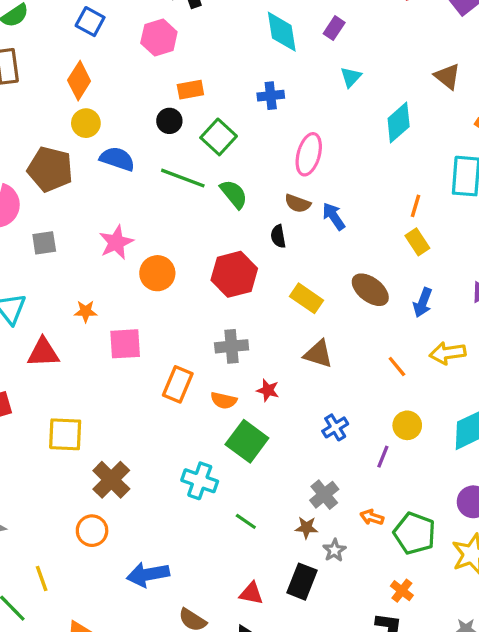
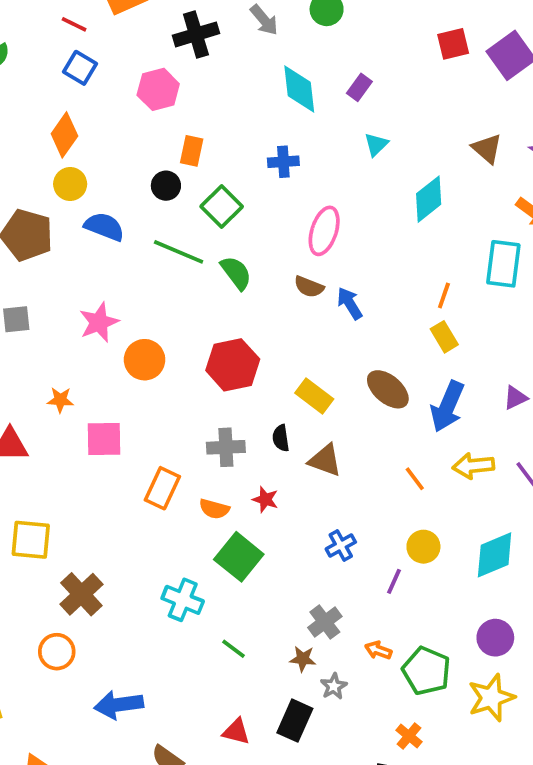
orange rectangle: (190, 90) -> (192, 151), turned -70
black semicircle: (278, 236) -> (281, 438), moved
blue arrow: (423, 302) -> (447, 407), size x1.5

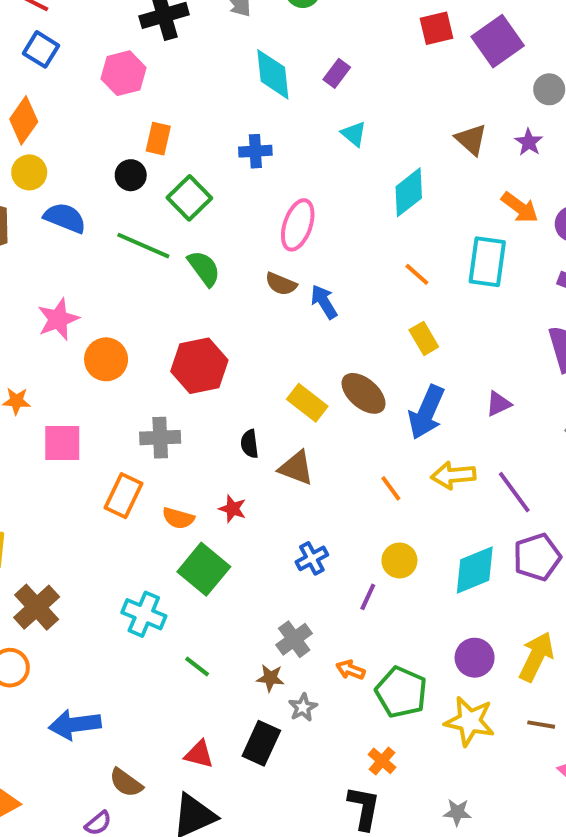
cyan triangle: (376, 144) -> (354, 134), turned -36
orange line: (444, 295) -> (417, 274), moved, turned -68
yellow rectangle: (314, 396) -> (307, 403), moved
gray cross: (226, 447) -> (160, 438), moved
yellow star: (491, 698) -> (470, 721), turned 30

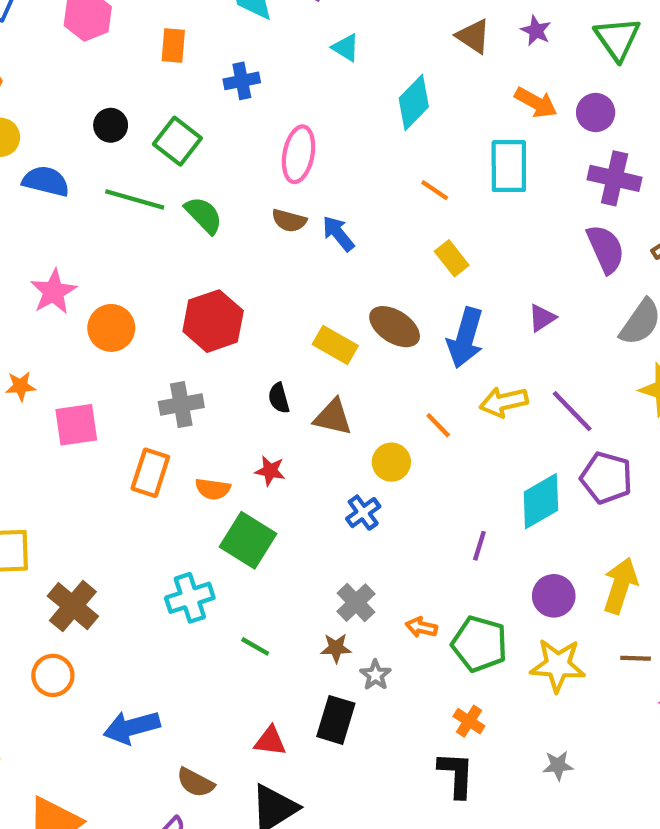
orange rectangle: (158, 139) -> (173, 46), moved
purple pentagon: (537, 557) -> (606, 478), turned -30
yellow circle: (399, 560) -> (391, 462), moved
purple line: (368, 597) -> (479, 546), moved
cyan cross: (144, 614) -> (190, 598), turned -33

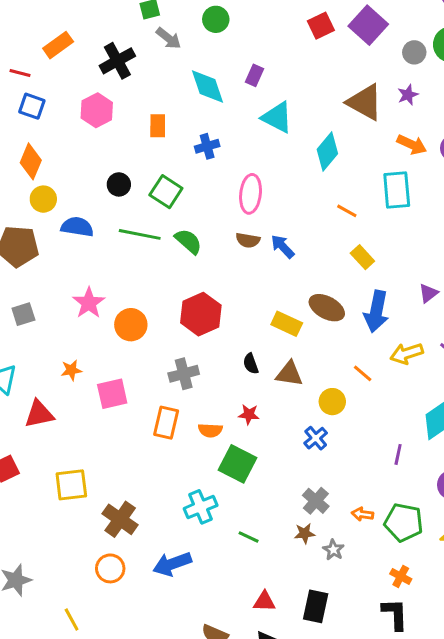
purple star: (536, 31) -> (408, 95), turned 30
brown triangle: (473, 36) -> (365, 102), size x1.5
cyan triangle: (346, 48) -> (277, 117), size x1.6
black rectangle: (336, 720) -> (316, 606), moved
blue arrow: (132, 727) -> (172, 564), moved

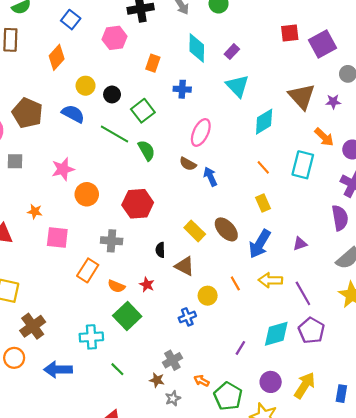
yellow circle: (43, 199) -> (86, 86), moved

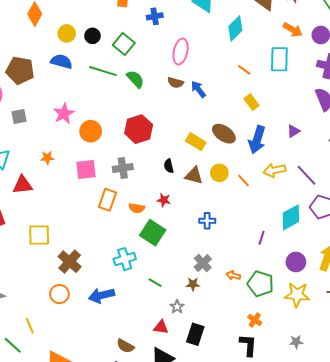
pink square: (57, 238) -> (86, 169), moved
yellow circle: (208, 296) -> (219, 173), moved
blue cross: (187, 317) -> (207, 221), turned 35
gray star: (173, 398) -> (177, 307), moved

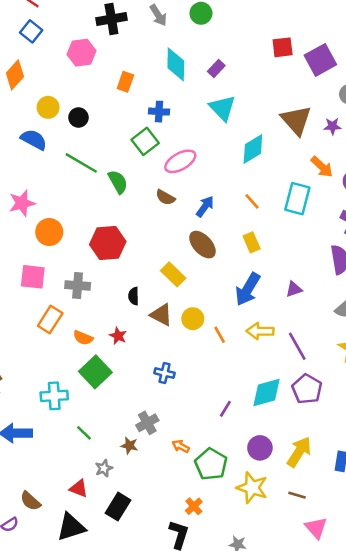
green square: (124, 44) -> (145, 141), moved
pink ellipse: (181, 52) -> (180, 161), turned 35
blue arrow: (198, 89) -> (205, 206), moved, turned 60
brown ellipse: (224, 134) -> (202, 245), moved

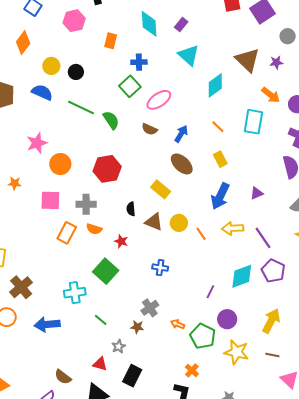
orange semicircle: (83, 338) -> (94, 229), moved
purple circle: (260, 448) -> (227, 319), moved

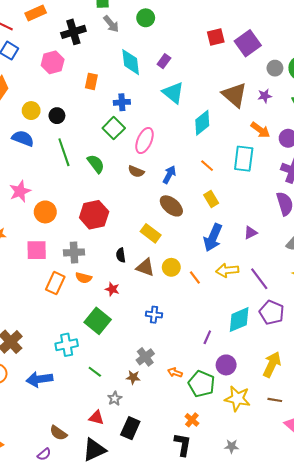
pink ellipse: (159, 100) -> (144, 141), turned -30
green line: (81, 108) -> (64, 152), turned 48

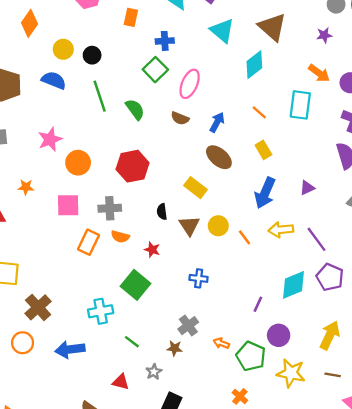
brown triangle: (235, 95) -> (272, 27), moved
brown triangle: (145, 267) -> (189, 226), turned 36
red triangle: (96, 418) -> (121, 382), moved

